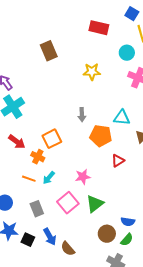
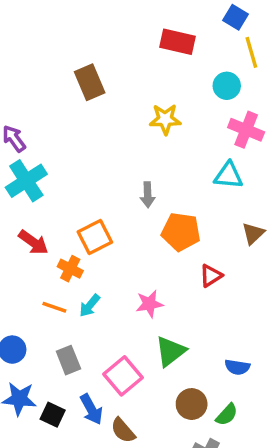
cyan triangle: (122, 118) -> (228, 175), moved
pink square: (68, 203) -> (123, 376), moved
blue semicircle: (128, 222) -> (237, 367), moved

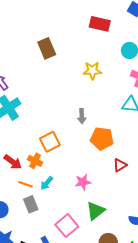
red arrow: (33, 242) -> (13, 162), moved
gray rectangle: (68, 360) -> (31, 204), moved

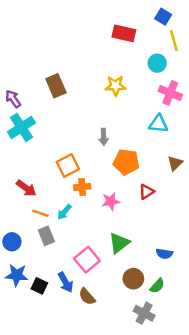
brown rectangle: (47, 48) -> (56, 86), moved
orange cross: (35, 161) -> (82, 187), moved, turned -32
pink star: (83, 182) -> (111, 201), moved

